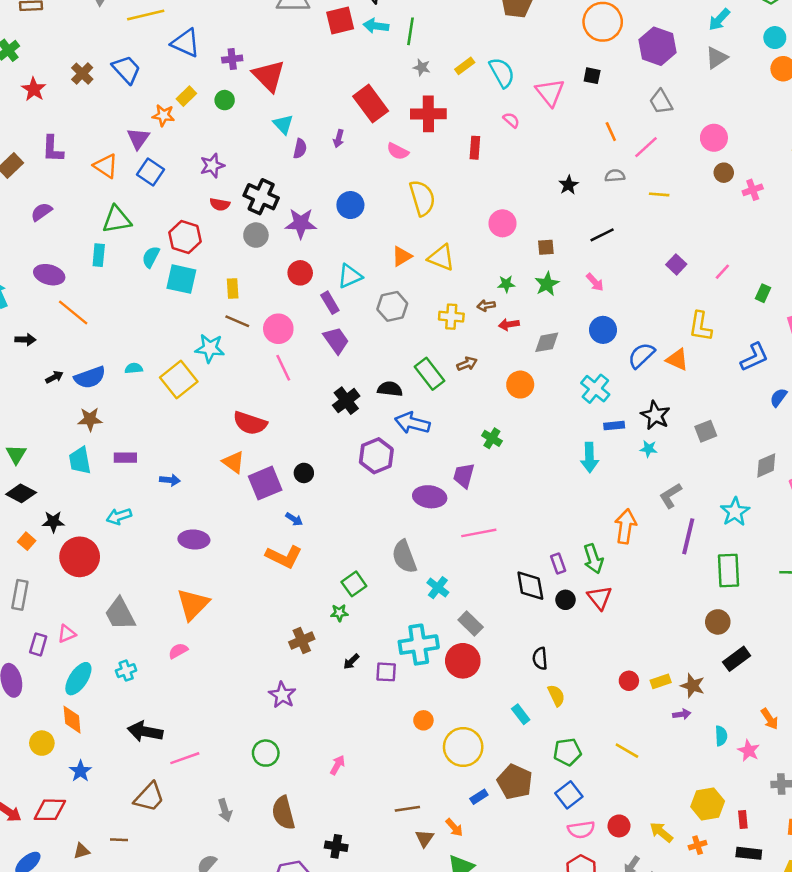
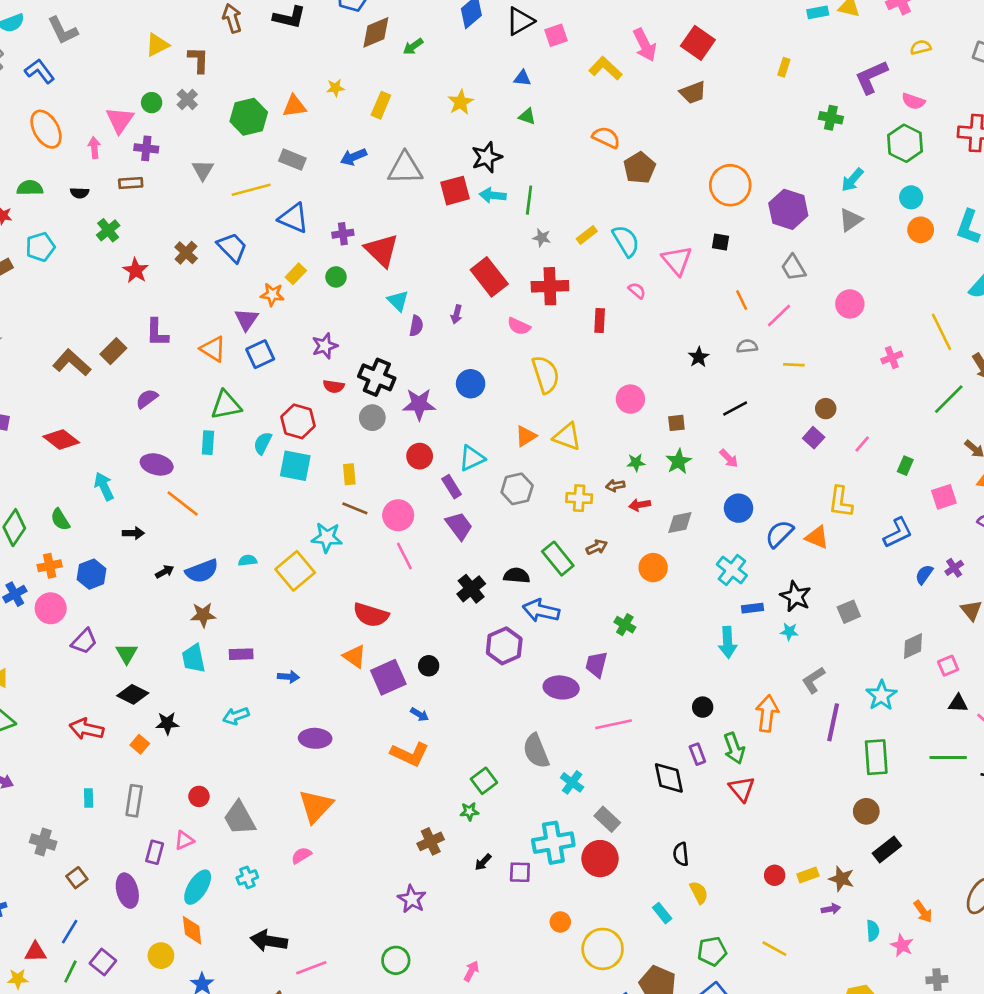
blue square: (151, 172) -> (260, 354), turned 32
brown circle: (724, 173) -> (826, 409), moved
red circle: (80, 557) -> (199, 796), moved, size x0.5
black circle: (565, 600) -> (703, 707), moved

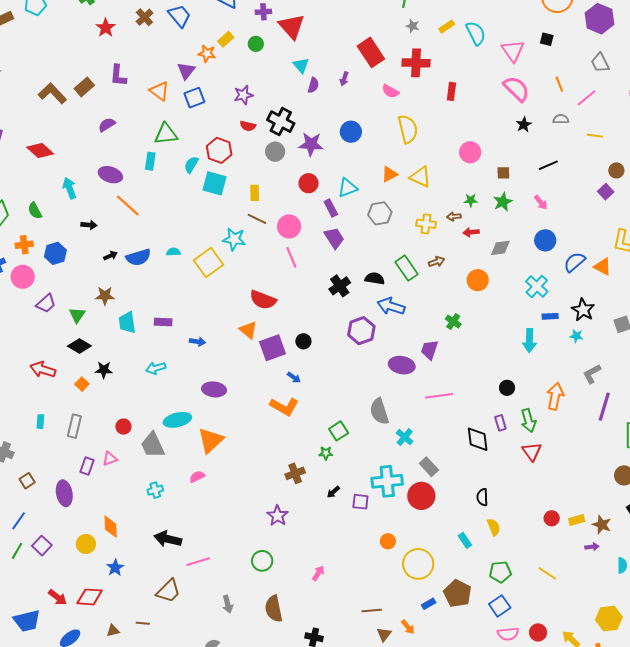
pink semicircle: (637, 291) -> (516, 89), moved, size x2.0
brown star: (203, 615) -> (105, 296), moved
cyan ellipse: (198, 887) -> (177, 420), moved, turned 40

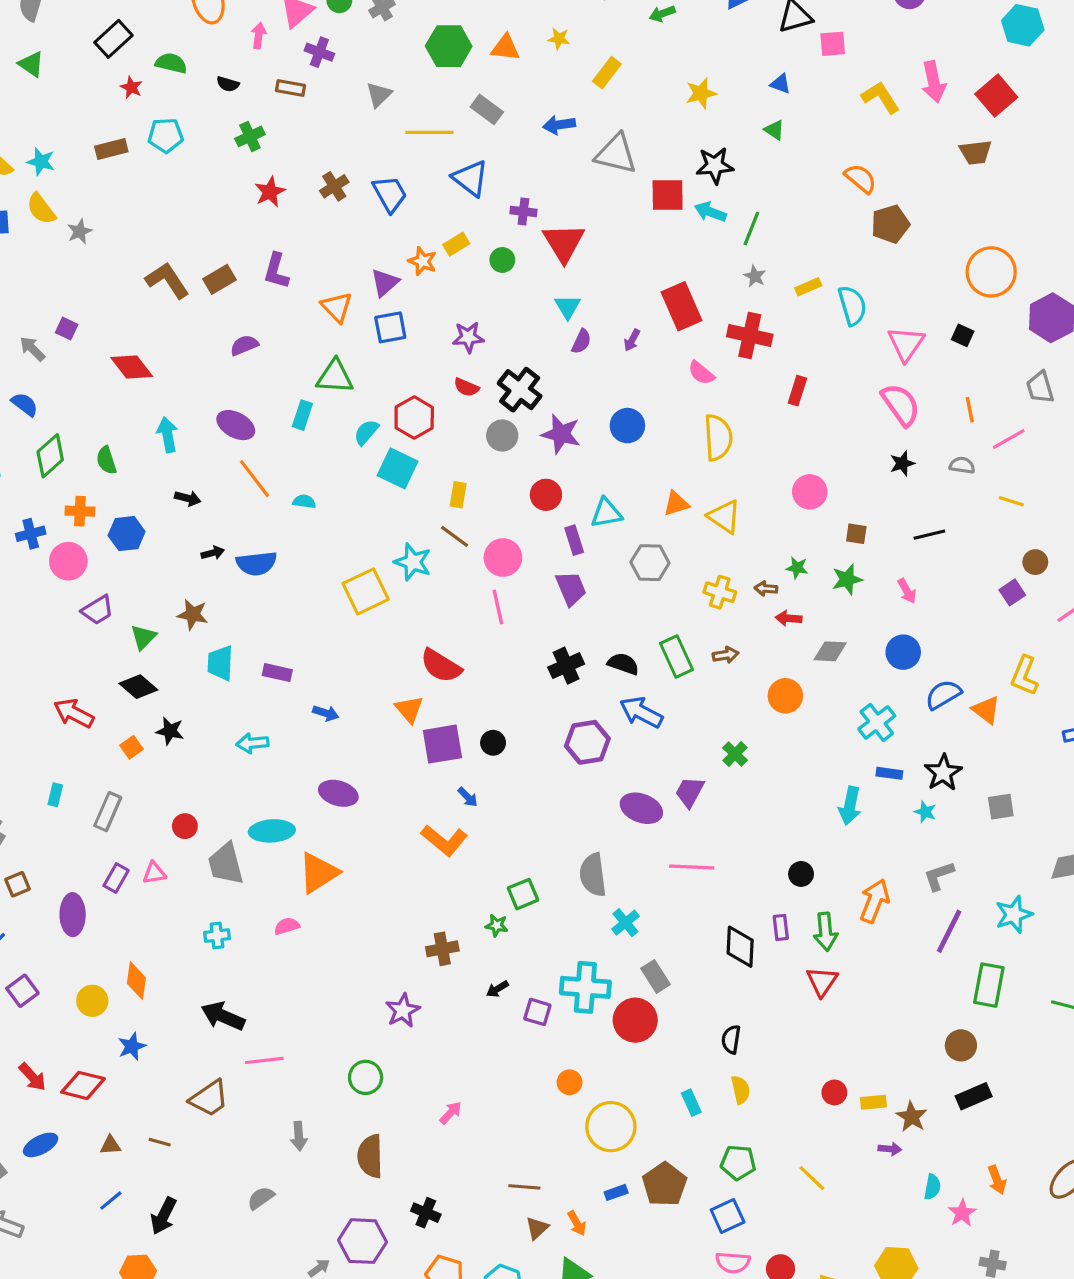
cyan semicircle: (173, 252) -> (304, 502), moved

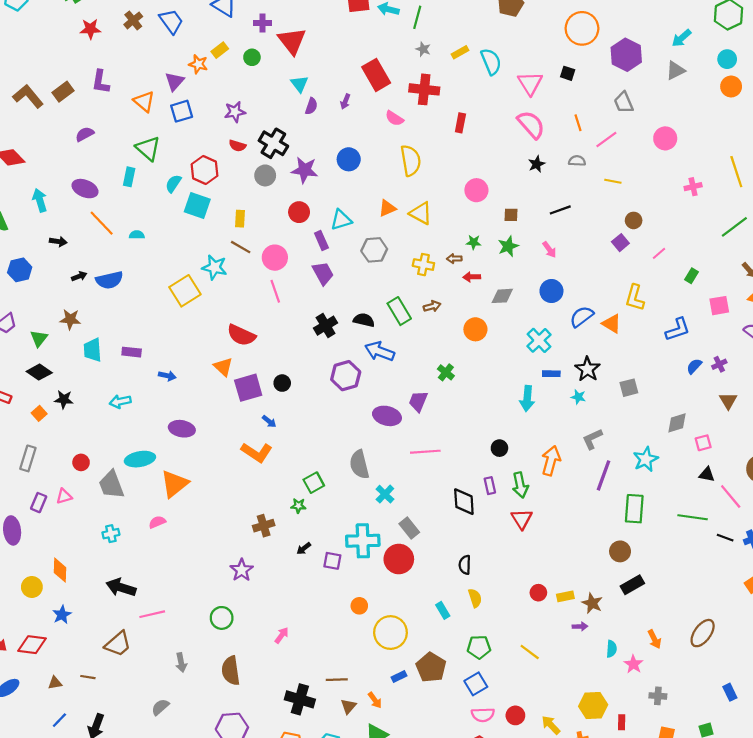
red star: (270, 192) -> (90, 29), turned 30
green triangle: (335, 377) -> (148, 148), turned 44
black cross: (426, 1213) -> (300, 699), moved, size x1.5

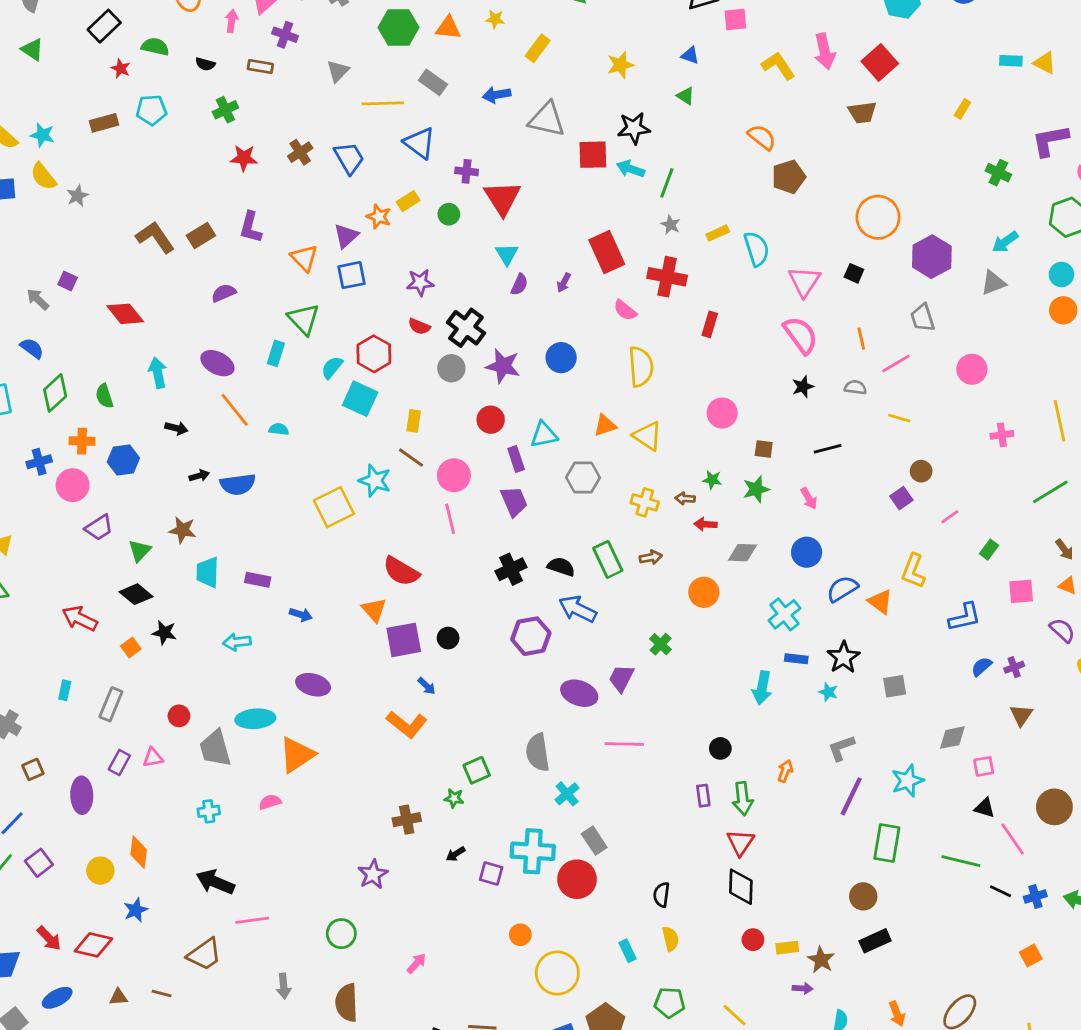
orange arrow: (551, 461) -> (785, 771), size x0.6
black diamond: (464, 502) -> (741, 887), moved

